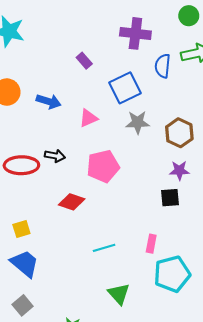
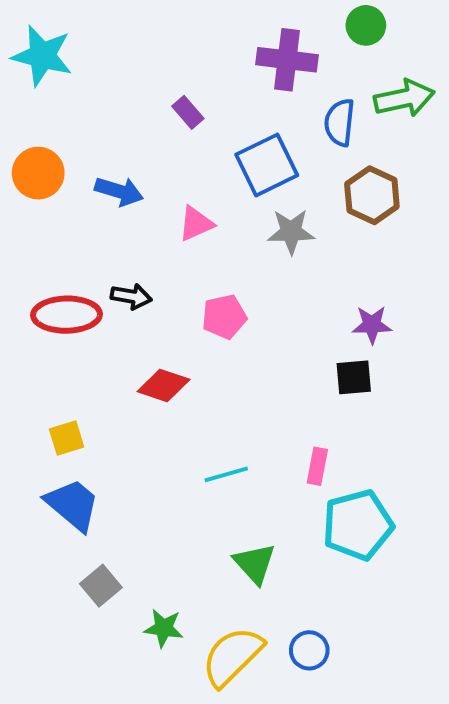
green circle: (189, 16) -> (366, 25), moved
brown hexagon: (179, 133) -> (372, 195), moved
pink pentagon: (103, 166) -> (224, 317), size x0.7
gray square: (23, 305) -> (101, 586), moved

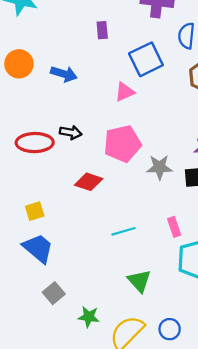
purple rectangle: (188, 112) -> (102, 30), turned 36
pink triangle: (196, 224) -> (125, 92), moved
gray star: (291, 232) -> (159, 167), moved
pink pentagon: (224, 317) -> (122, 144), size x1.5
pink rectangle: (317, 466) -> (174, 227), turned -30

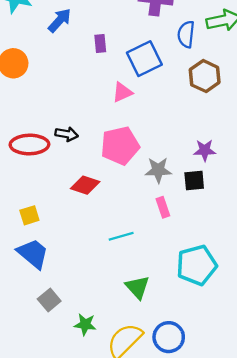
purple rectangle: (102, 30) -> (100, 44), moved
blue arrow: (64, 74) -> (60, 20), moved, turned -65
pink rectangle: (174, 227) -> (163, 207), moved
blue circle: (170, 329) -> (169, 337), size x1.4

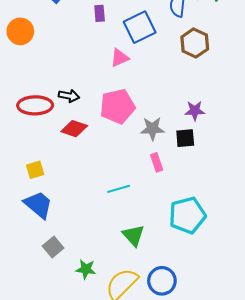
red diamond: (85, 185) -> (74, 129), moved

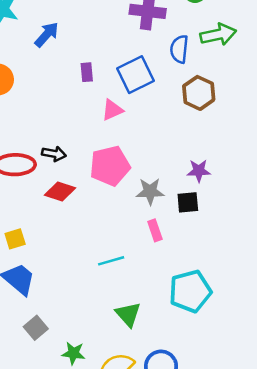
purple rectangle: (100, 13) -> (87, 72), moved

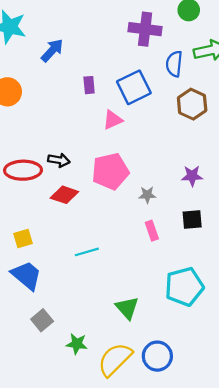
gray star: (150, 191) -> (147, 195), size x0.7
black square: (188, 202) -> (192, 219), moved
cyan line: (111, 261) -> (87, 252), moved

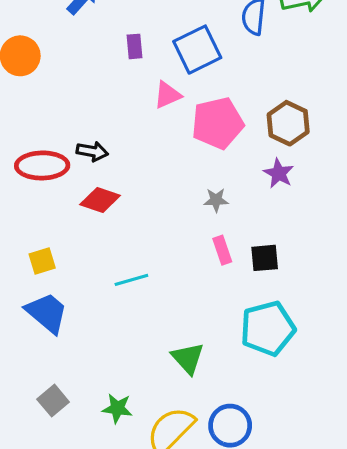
brown hexagon: (192, 104) -> (288, 123), moved
pink pentagon: (110, 171) -> (218, 123), moved
purple star: (192, 176) -> (279, 173), turned 30
black square: (192, 219) -> (265, 258), moved
gray square: (42, 320) -> (53, 401), moved

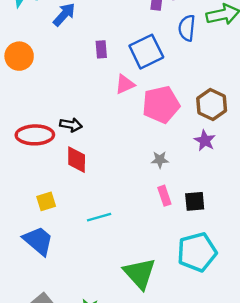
red diamond: (100, 200) -> (77, 160), turned 72
yellow square: (42, 261) -> (46, 201), moved
green triangle: (188, 358) -> (140, 273), size x1.4

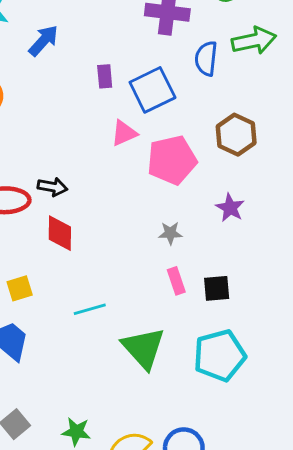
purple rectangle: (101, 49) -> (105, 76), moved
brown hexagon: (212, 105) -> (236, 135), moved
green triangle: (140, 273) -> (143, 348), moved

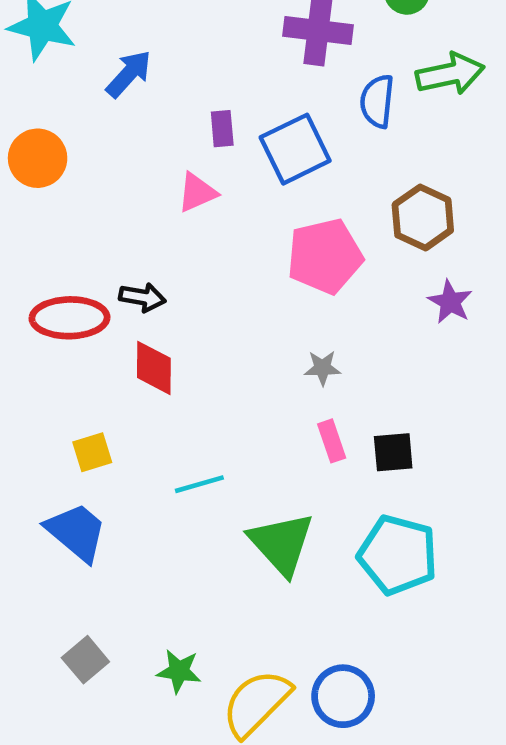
pink triangle: (124, 133) -> (197, 192), moved
purple star: (230, 208) -> (450, 302), moved
cyan pentagon: (220, 355) -> (398, 555), turned 30

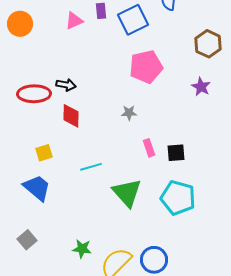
pink triangle: (197, 192) -> (74, 21), moved
brown hexagon: (423, 217) -> (208, 44), moved
gray star: (323, 368) -> (129, 113), moved
gray square: (85, 660) -> (27, 240), moved

